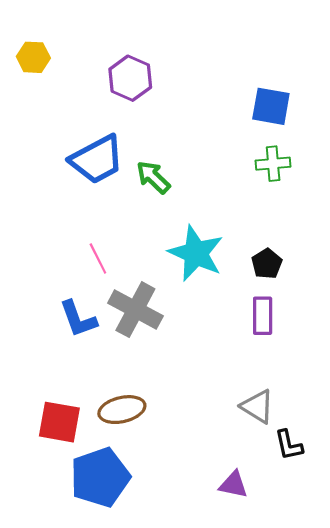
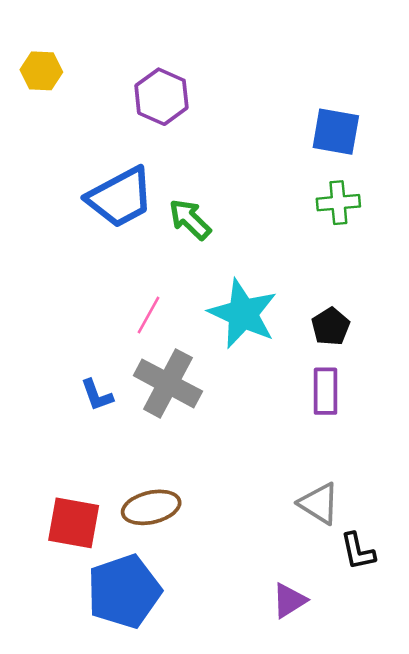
pink line: (98, 258) -> (149, 315), moved, turned 56
blue L-shape: (78, 319) -> (97, 395), size x0.7
purple triangle: (233, 485) -> (289, 600), turned -44

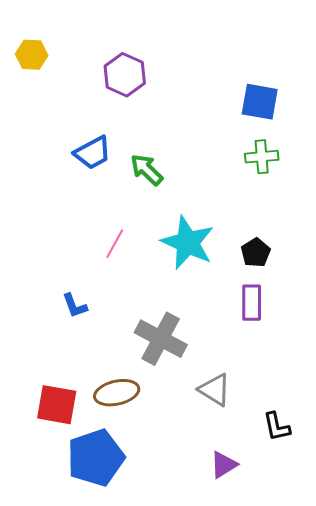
blue trapezoid: (120, 197) -> (93, 153), size x0.7
gray cross: (168, 383) -> (161, 339), moved
gray triangle: (319, 504) -> (215, 390), moved

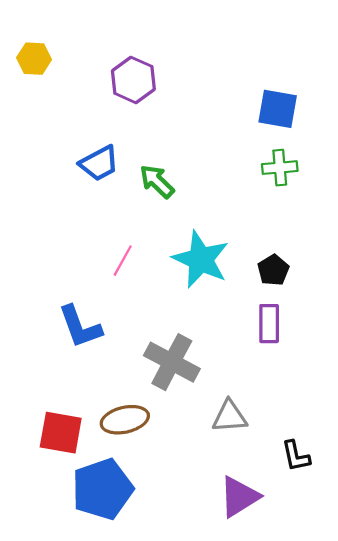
blue L-shape: (75, 306) -> (80, 327), size x1.6
gray triangle: (215, 390) -> (230, 417), turned -36
purple triangle: (224, 465) -> (239, 497), size x1.4

